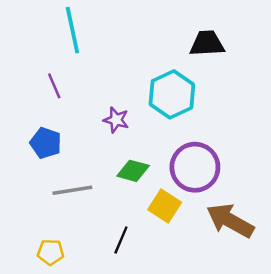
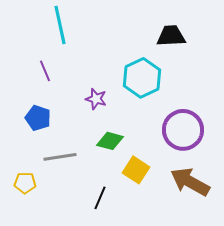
purple circle: (195, 167) -> (183, 130), moved
yellow pentagon: (51, 252) -> (25, 183), moved

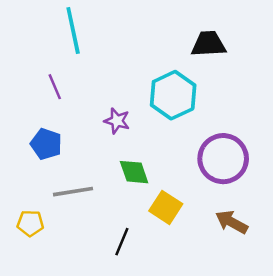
green diamond: (110, 141) -> (134, 172), turned 56
brown arrow: (190, 182) -> (232, 222), size x0.7

